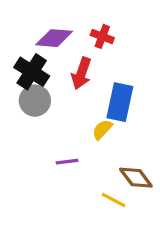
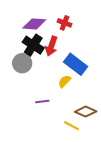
black cross: (32, 72) -> (33, 45), moved
blue rectangle: (120, 102) -> (76, 64), turned -65
brown diamond: (136, 178) -> (86, 112), turned -30

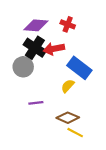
red arrow: (51, 46) -> (54, 49), turned 60
purple line: (42, 101) -> (36, 103), moved
brown diamond: (86, 112) -> (68, 118), moved

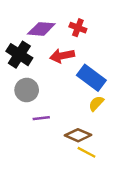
black cross: (35, 48) -> (19, 55), moved
gray circle: (23, 67) -> (27, 90), moved
yellow semicircle: (68, 86) -> (96, 103), moved

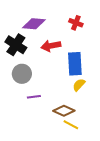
red cross: (78, 28) -> (76, 23), moved
blue rectangle: (91, 78) -> (75, 64), turned 50

